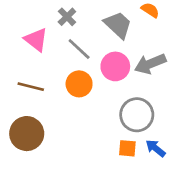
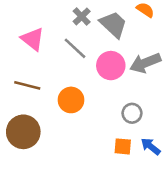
gray cross: (67, 17) -> (82, 16), moved
orange circle: (79, 84) -> (71, 100), moved
gray circle: (137, 115) -> (132, 113), size x0.6

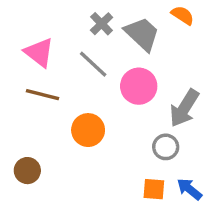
gray arrow: (145, 63) -> (184, 108), moved, turned -36
brown line: (27, 85) -> (43, 95), moved
brown circle: (23, 132) -> (27, 171), size x0.6

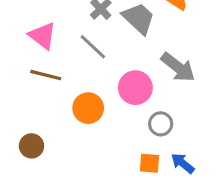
pink circle: (139, 86) -> (135, 88), moved
gray arrow: (184, 108) -> (178, 67), moved, turned -84

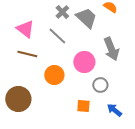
gray arrow: (178, 67) -> (111, 49), turned 30
brown circle: (31, 146) -> (18, 99), size x1.6
orange square: (150, 163) -> (83, 106), moved

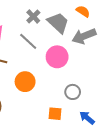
gray arrow: (111, 49) -> (84, 36), moved, turned 90
pink circle: (84, 62) -> (57, 57), moved

